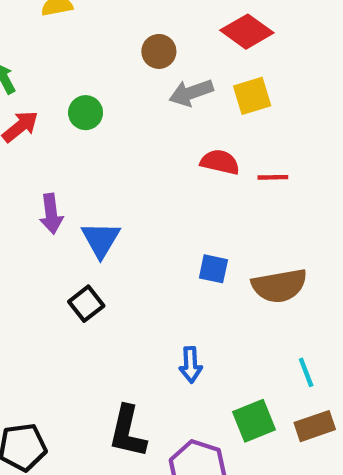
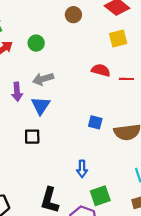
gray arrow: (191, 93) -> (43, 79), moved
black square: (86, 304) -> (32, 137), turned 35
green square: (254, 421) -> (100, 196), moved

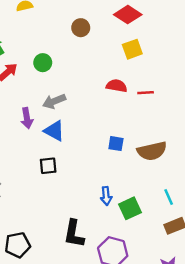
blue triangle: (41, 106) -> (54, 131), turned -30
green square: (100, 196) -> (130, 208), moved

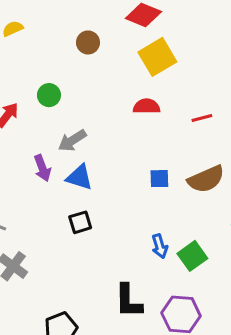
yellow square: (132, 49) -> (157, 57), size x1.4
red line: (146, 93) -> (202, 118), moved

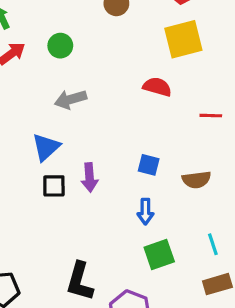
purple arrow: (42, 168) -> (90, 177), moved
blue triangle: (80, 177) -> (46, 147), moved, turned 44
brown semicircle: (206, 179) -> (196, 180), size x0.7
blue arrow: (160, 246) -> (145, 212), moved

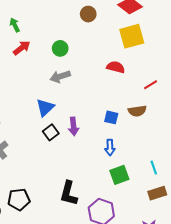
green circle: (60, 46) -> (60, 48), moved
red line: (211, 116) -> (151, 85), turned -32
brown semicircle: (196, 180) -> (137, 111), moved
black square: (54, 186) -> (51, 132), turned -35

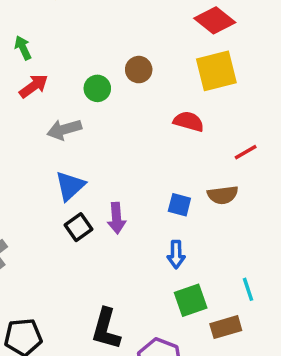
brown circle: (88, 14) -> (139, 70), moved
gray arrow: (60, 76) -> (64, 129), moved
brown rectangle: (157, 193) -> (226, 327), moved

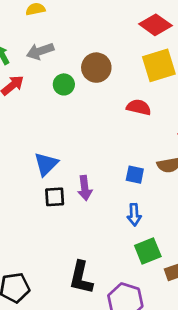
brown circle: (139, 70) -> (96, 68), size x1.4
gray arrow: (64, 129) -> (40, 51), moved
black square: (79, 227) -> (55, 197), turned 35

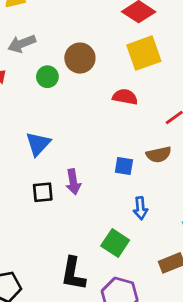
blue triangle: (46, 164) -> (38, 144), moved
blue arrow: (134, 215) -> (140, 208), moved
green square: (148, 251) -> (115, 243), moved, turned -32

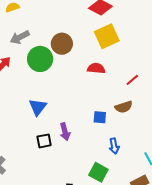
green circle: (47, 77) -> (40, 59), size x1.6

